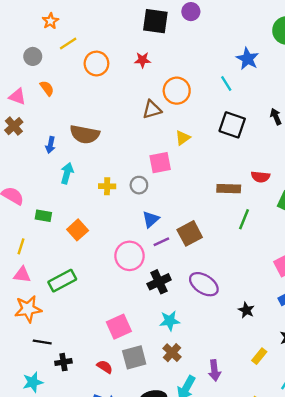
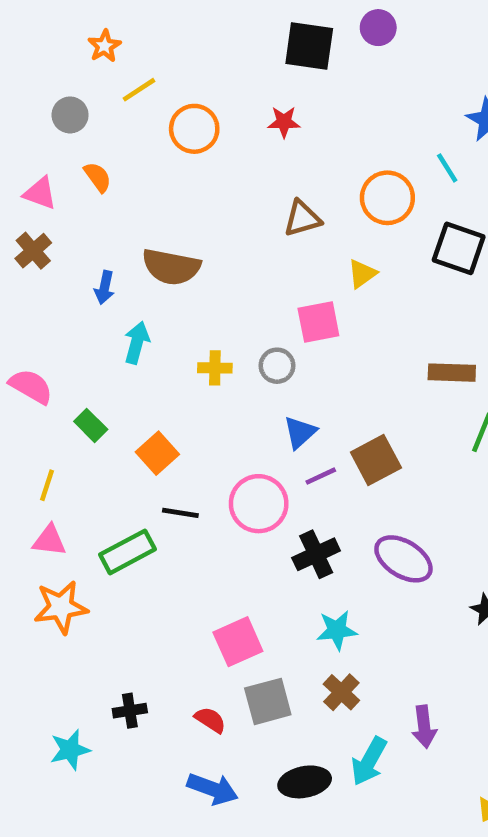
orange circle: (177, 91) -> (387, 198), moved
green rectangle: (43, 216) -> (91, 425), turned 35
black line: (42, 342) -> (180, 513), moved

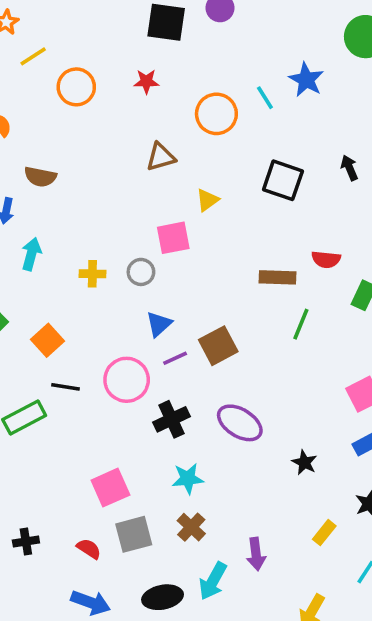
cyan line: (447, 168) -> (265, 98), moved
orange circle: (387, 198) -> (216, 114), moved
brown semicircle: (171, 267) -> (40, 177), moved, size x0.7

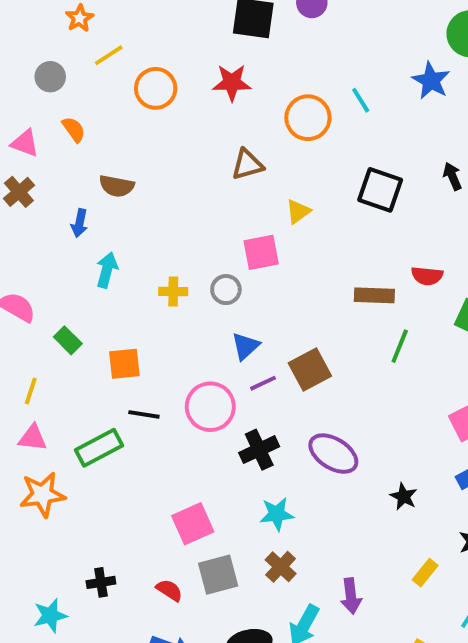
blue star: (306, 80) -> (431, 81), moved
red star: (146, 82) -> (232, 83), size x1.4
orange square: (48, 340) -> (124, 364), turned 36

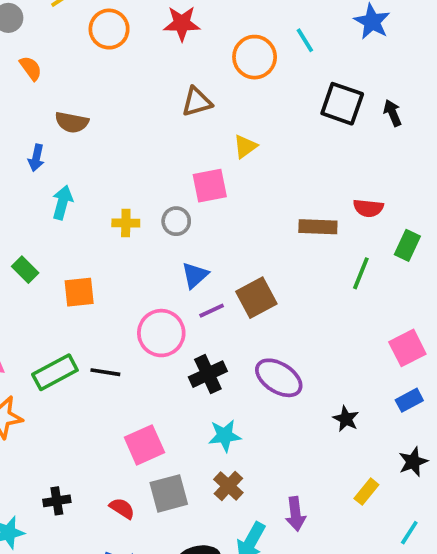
black square: (380, 190) -> (342, 104), moved
green line: (400, 346) -> (361, 273), moved
black line: (144, 414) -> (105, 372), moved

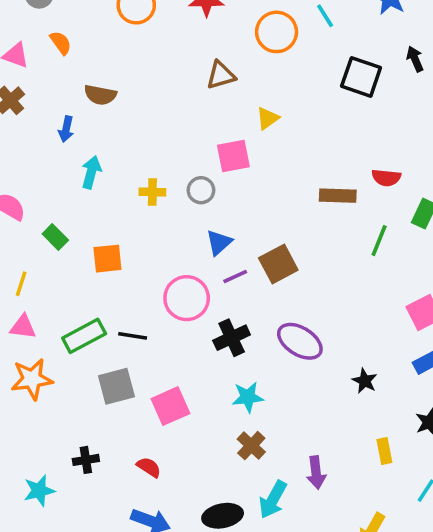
black arrow: (393, 113) -> (415, 59), moved
yellow rectangle: (366, 492) -> (384, 451), turned -50
gray square: (169, 493) -> (116, 386), moved

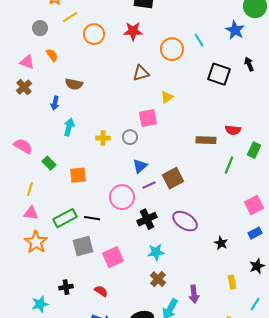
orange star: (32, 379) -> (36, 242), turned -30

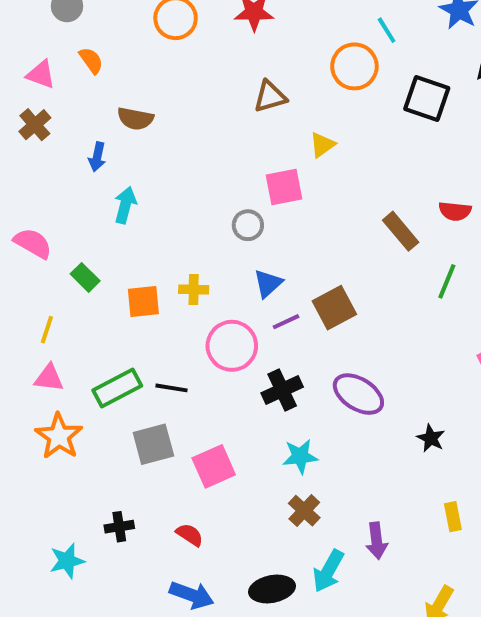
orange circle: (172, 49) -> (354, 66), moved
yellow cross: (103, 138) -> (194, 290), moved
brown rectangle: (206, 140) -> (401, 231), turned 48

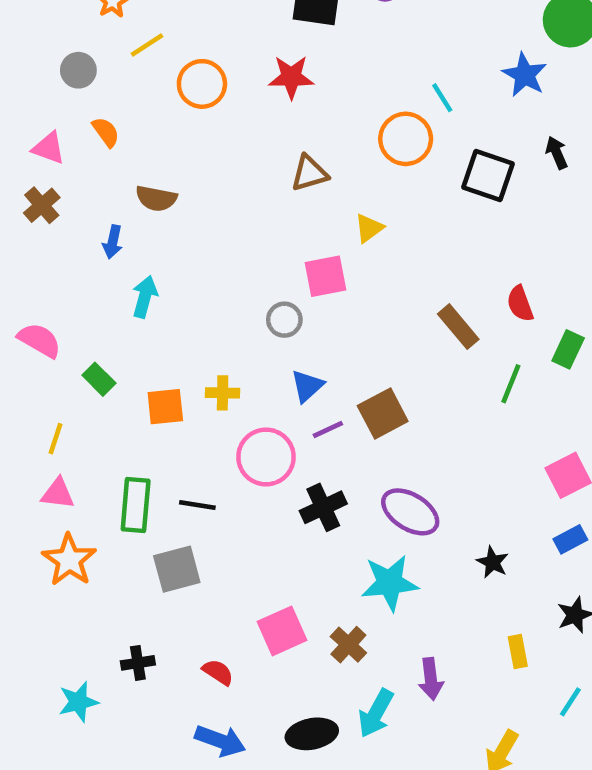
red semicircle: (455, 211) -> (520, 304), turned 64
green rectangle: (117, 388) -> (136, 505), turned -57
cyan star: (300, 456) -> (390, 583), moved, size x1.4
pink square: (214, 466) -> (282, 631), moved

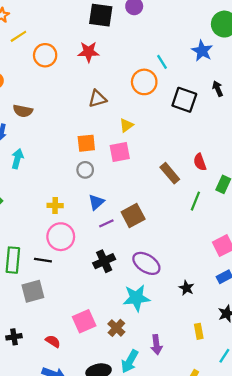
pink square: (326, 276) -> (120, 152), moved
orange square: (165, 407) -> (86, 143), moved
pink circle: (266, 457) -> (61, 237), moved

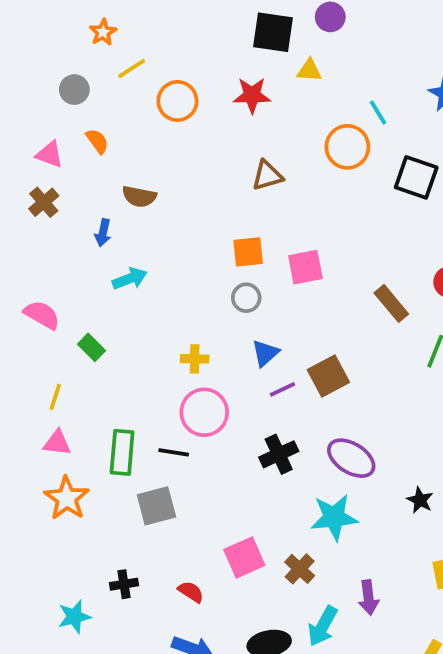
yellow triangle: (126, 125) -> (309, 70), moved, turned 40
cyan arrow: (17, 159) -> (130, 279), turned 54

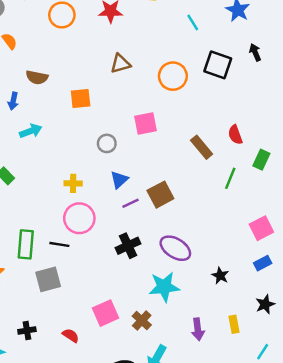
orange circle: (347, 147) -> (173, 76), moved
orange square: (248, 252) -> (81, 99), moved
purple arrow: (368, 598) -> (198, 329), moved

